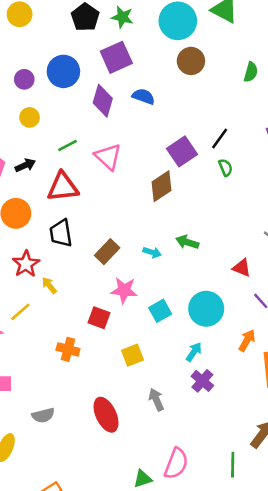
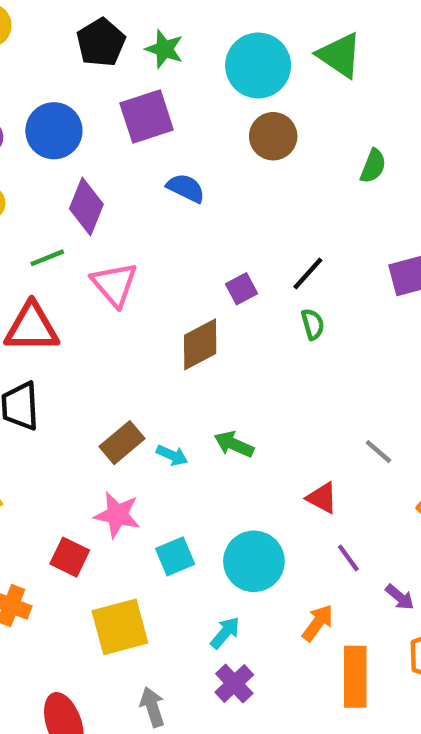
purple diamond: (103, 101) -> (86, 207), moved
purple square: (182, 151) -> (242, 289), size x0.6
brown rectangle: (107, 252) -> (122, 443), moved
yellow square: (133, 355) -> (120, 627), size x1.5

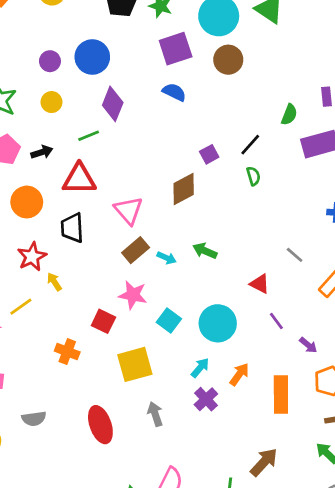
purple square: (147, 116) -> (176, 49), moved
green semicircle: (373, 166) -> (289, 115), moved
pink triangle: (114, 284) -> (129, 210), moved
cyan square: (175, 556) -> (169, 321), turned -30
orange arrow: (318, 623) -> (239, 374), moved

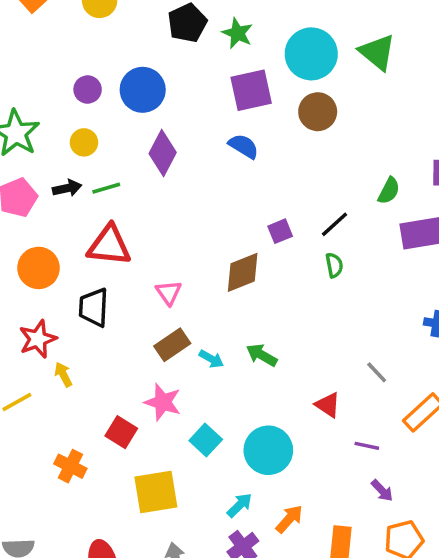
green line: (89, 136) -> (106, 188), moved
black arrow: (42, 152) -> (67, 188), moved
pink triangle: (129, 210) -> (169, 293), size x0.7
purple line: (276, 321) -> (367, 446), moved, turned -48

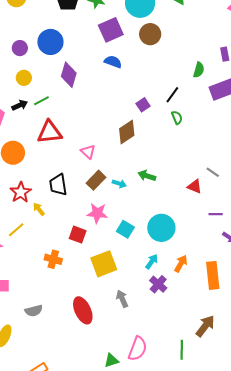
black trapezoid: (94, 307) -> (58, 185), moved
red triangle: (328, 405) -> (195, 186), moved

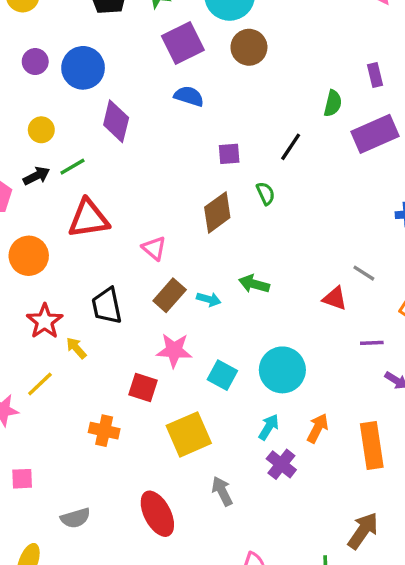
purple circle: (20, 48) -> (35, 62), moved
purple square: (143, 105) -> (229, 154), moved, turned 32
green semicircle: (177, 118) -> (266, 193), moved

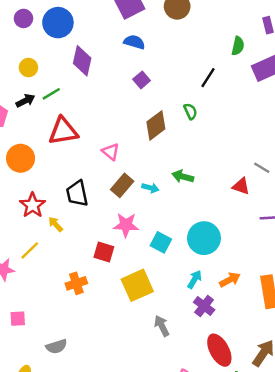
purple square: (229, 154) -> (142, 80), moved, turned -35
orange arrow: (318, 428) -> (230, 280), turned 35
orange cross: (104, 431) -> (76, 283), turned -30
red ellipse: (157, 514) -> (219, 350), moved

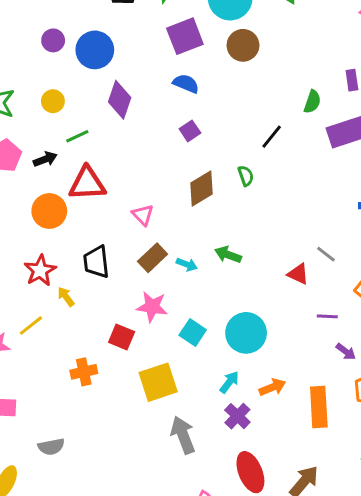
black arrow: (25, 101) -> (45, 159), moved
orange circle: (21, 158) -> (49, 211), moved
gray arrow: (162, 326) -> (183, 435), size x1.4

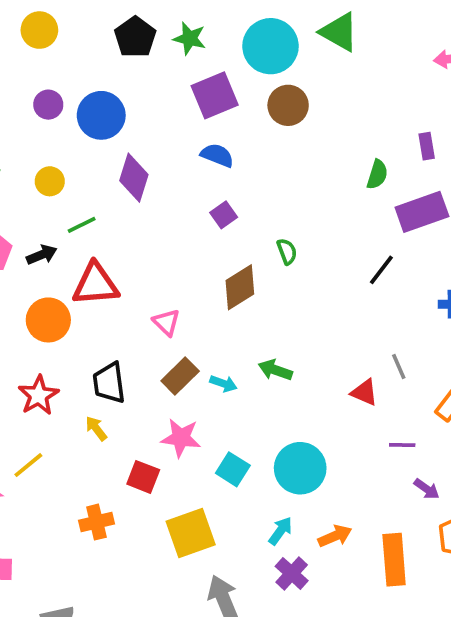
black line: (272, 137) -> (381, 270), moved
green semicircle: (246, 176) -> (287, 251), moved
gray line: (326, 254) -> (399, 366), turned 30
yellow arrow: (66, 297) -> (96, 428), moved

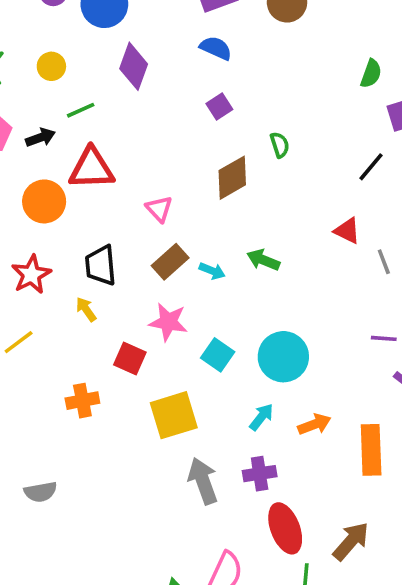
red triangle: (364, 392) -> (347, 231), moved
purple cross: (292, 573) -> (260, 474), moved, turned 36

